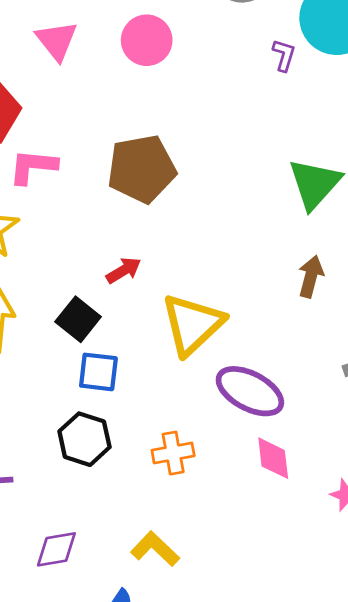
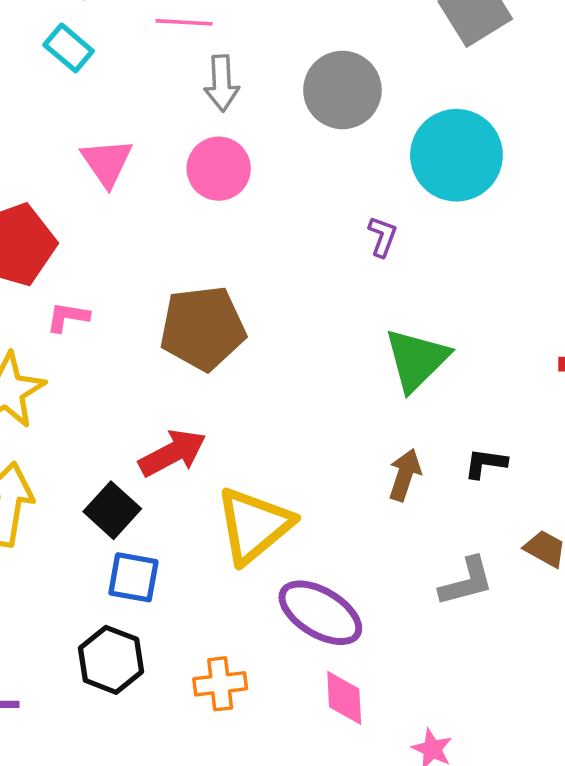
purple L-shape: (284, 55) -> (382, 237), moved
pink L-shape: (33, 167) -> (68, 317), size x0.7
red arrow: (124, 270) -> (172, 453), size x1.5

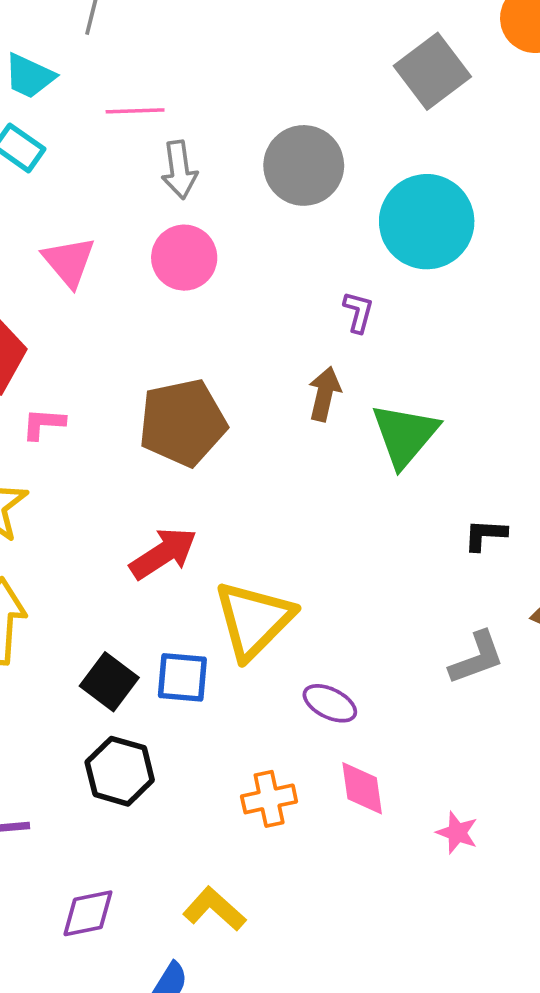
brown arrow: (405, 475) -> (325, 394), moved
black square: (112, 510) -> (109, 682), moved
blue square: (133, 577) -> (182, 677), moved
purple ellipse: (320, 613) -> (330, 703), size x0.6
orange cross: (220, 684) -> (269, 799), moved

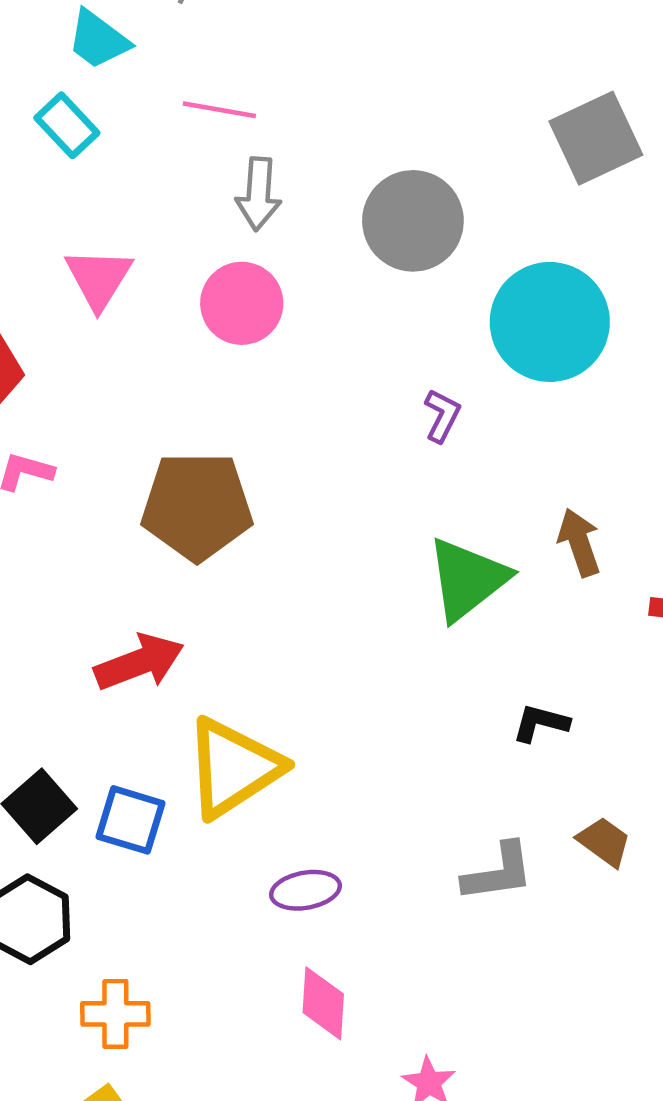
brown arrow: (325, 394) -> (579, 542), moved, turned -44
purple ellipse: (330, 703) -> (305, 890), turned -48
orange cross: (269, 799) -> (115, 1014), moved

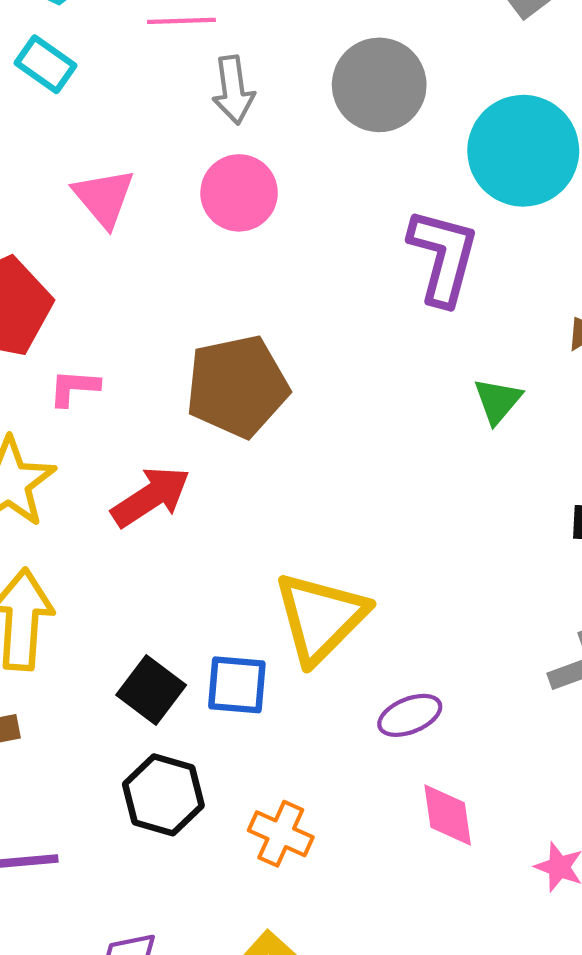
purple L-shape: (442, 416) -> (443, 257), size x2.0
green triangle: (467, 579) -> (498, 401), size x0.6
red arrow: (139, 662) -> (151, 497), moved
orange cross: (115, 1014) -> (281, 834), moved, turned 36

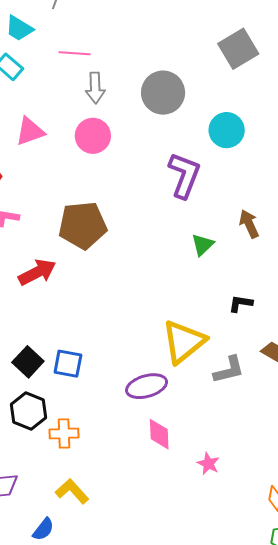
cyan circle: (523, 151) -> (227, 130), size x0.7
pink triangle: (104, 198) -> (30, 131), turned 44
yellow triangle: (320, 618) -> (184, 342), moved
purple ellipse: (410, 715) -> (147, 386), size x1.4
orange cross: (281, 834) -> (64, 434), moved, turned -32

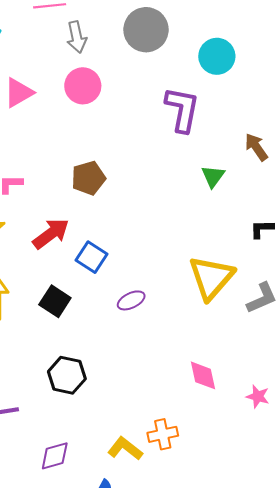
brown pentagon: (83, 225) -> (88, 178), size x0.7
black square: (28, 362) -> (55, 301), moved
blue square: (68, 364) -> (92, 257), moved, turned 32
purple ellipse: (147, 386) -> (131, 300), moved, size x0.7
orange cross: (64, 434) -> (163, 434), moved

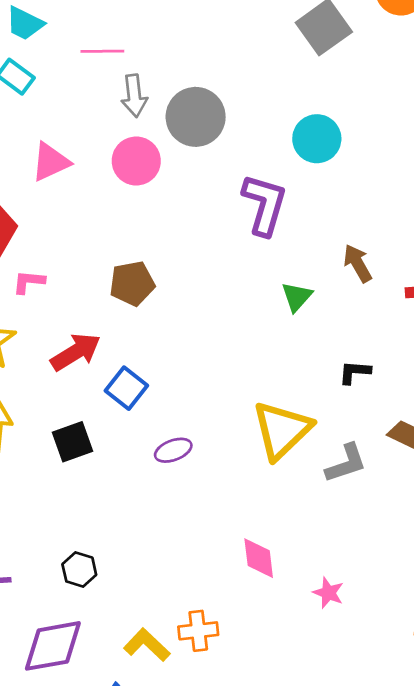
gray circle: (146, 30) -> (196, 117), moved
black square: (55, 301) -> (73, 442), turned 32
black hexagon: (67, 375) -> (79, 569), moved, size x0.7
purple diamond: (55, 456) -> (53, 646), size x1.5

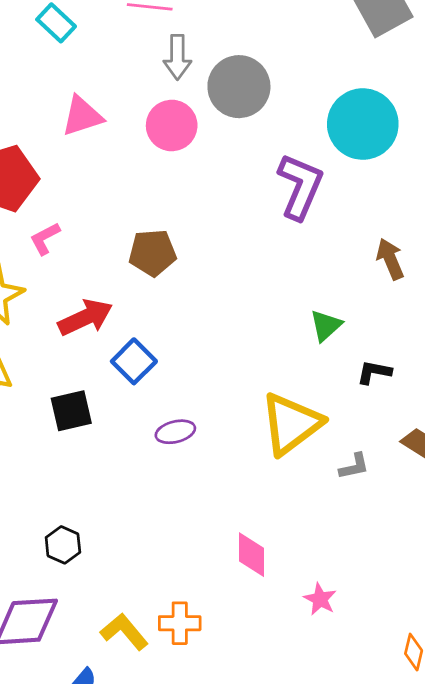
cyan circle: (317, 139) -> (363, 124), size x1.4
pink L-shape: (29, 282) -> (45, 239), turned -40
green triangle: (297, 297) -> (326, 325), moved
gray L-shape: (346, 463) -> (354, 466), size x0.7

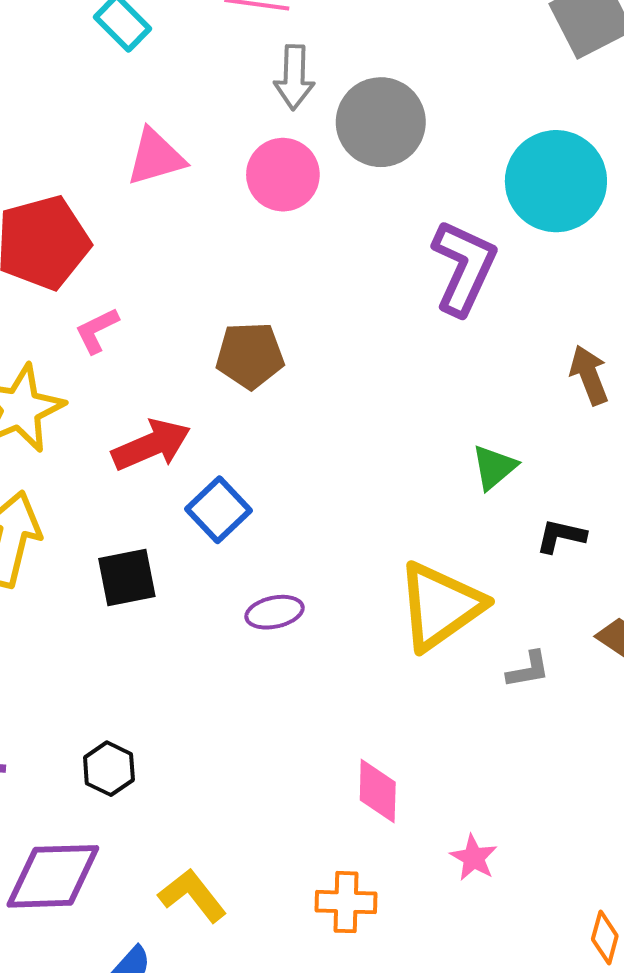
orange cross: (180, 623) -> (346, 902), moved

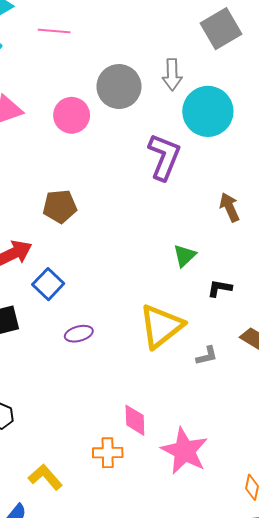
gray arrow: (294, 77) -> (172, 75), moved
pink star: (474, 858) -> (184, 451), size x2.0
orange cross: (346, 902) -> (108, 453), moved

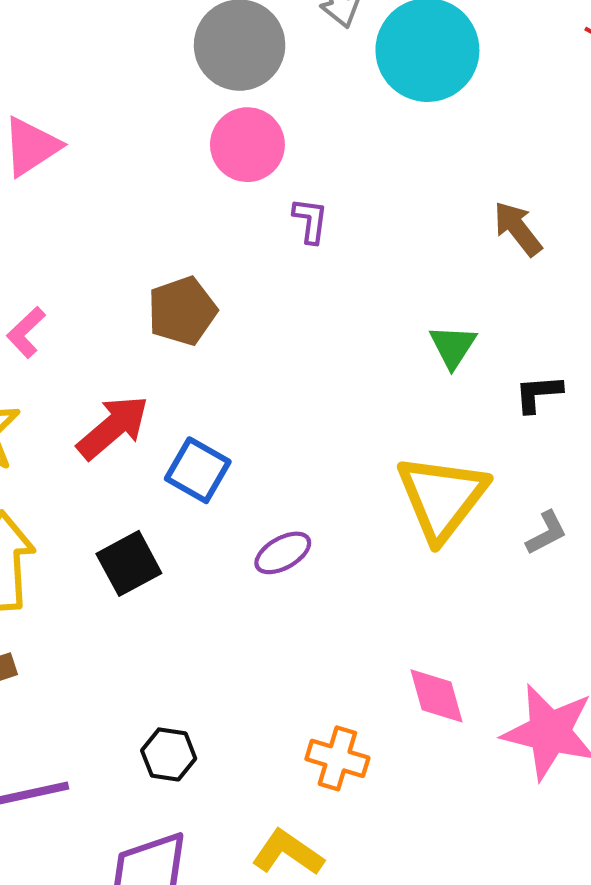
pink circle: (72, 115) -> (247, 145), moved
purple L-shape: (164, 157) -> (310, 221), moved, size x0.5
orange cross: (108, 453) -> (337, 758), moved, turned 32

